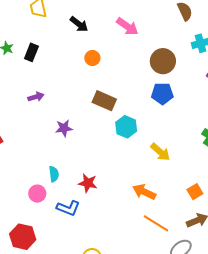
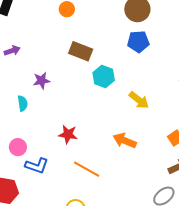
cyan semicircle: (54, 174) -> (23, 103), moved
blue L-shape: (68, 208) -> (37, 166), moved
orange line: (156, 223) -> (87, 169), moved

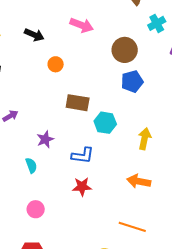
yellow arrow: (139, 100) -> (144, 139), turned -105
blue L-shape: (37, 166) -> (83, 155), moved
orange line: (87, 169) -> (132, 227), moved

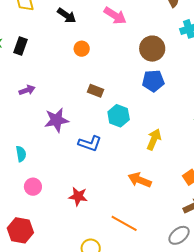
brown rectangle: (78, 103) -> (95, 91), size x0.7
purple star: (45, 139) -> (57, 120), size x1.4
cyan semicircle: (31, 165) -> (21, 154), moved
red star: (82, 187) -> (78, 196), moved

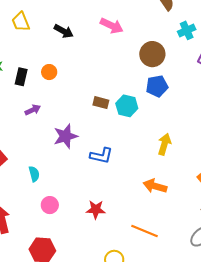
black rectangle: (21, 46) -> (21, 77), moved
orange circle: (82, 49) -> (49, 72), moved
cyan hexagon: (119, 116) -> (127, 106), moved

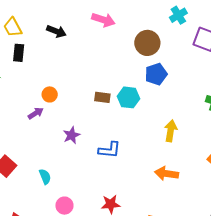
orange circle: (49, 72) -> (50, 94), moved
black rectangle: (21, 77) -> (19, 53), moved
purple star: (66, 136) -> (71, 135), size x0.7

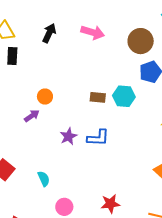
pink arrow: (103, 20) -> (93, 32), moved
black arrow: (56, 31) -> (49, 33), turned -84
blue L-shape: (109, 150) -> (98, 138), moved

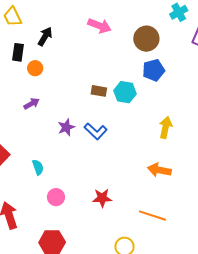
black arrow: (49, 33) -> (45, 36), moved
black rectangle: (12, 56) -> (18, 52), moved
orange circle: (45, 97) -> (35, 68), moved
blue L-shape: (98, 138) -> (96, 131), turned 35

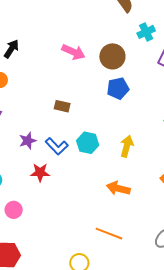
pink arrow: (99, 26) -> (73, 52), moved
cyan hexagon: (125, 92) -> (88, 143), moved
red star: (102, 198) -> (40, 172), moved

